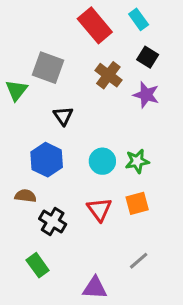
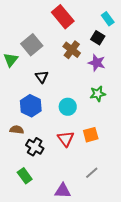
cyan rectangle: (139, 19) -> (108, 19), moved
gray square: (48, 68) -> (32, 45), turned 30
green star: (137, 161) -> (98, 94), moved

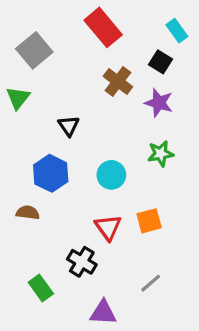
gray square: (32, 45) -> (34, 50), moved
black cross: (35, 147) -> (82, 262), moved

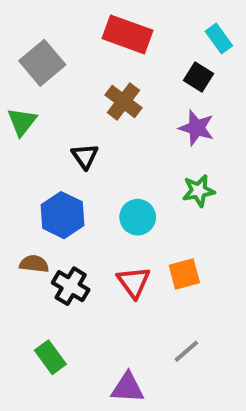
red rectangle: (103, 27) -> (128, 34), turned -30
brown cross: (118, 81) -> (123, 101), moved
black cross: (82, 262) -> (71, 286), moved

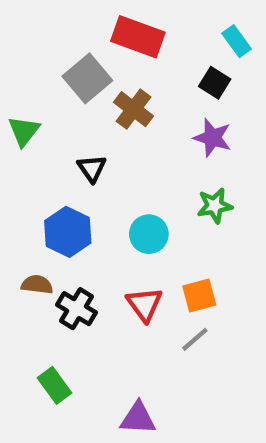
gray square: (42, 63) -> (87, 78), moved
gray line: (186, 351) -> (195, 339), moved

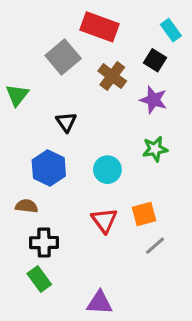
brown cross: (133, 109) -> (112, 76), moved
black cross: (76, 309) -> (44, 243), moved, turned -32
gray line: (195, 339) -> (155, 246), moved

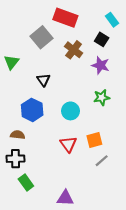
black cross: (44, 243) -> (16, 159), moved

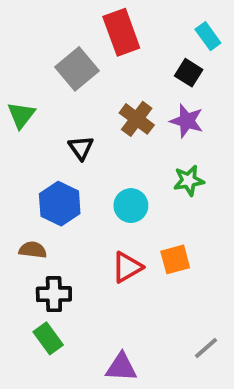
red rectangle: (65, 18) -> (121, 32), turned 50
brown cross: (74, 50) -> (137, 119), moved
red triangle: (68, 144) -> (127, 267), turned 36
black cross: (16, 159) -> (54, 294), moved
gray line: (102, 161) -> (206, 348), moved

